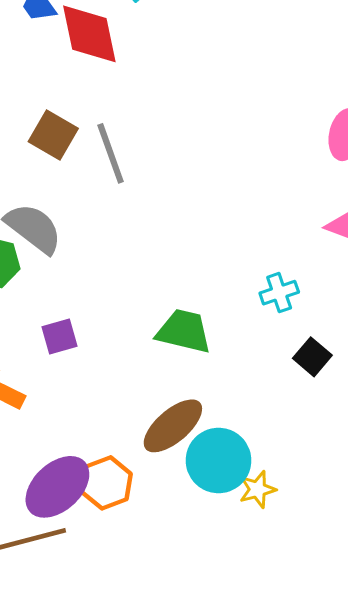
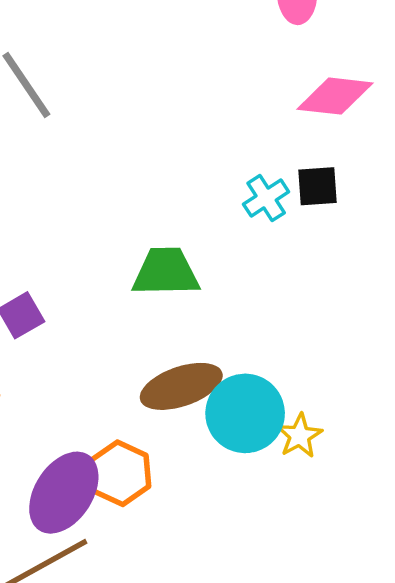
black square: (312, 357) -> (318, 186), moved, turned -30
brown ellipse: (173, 426) -> (181, 386), turned 36

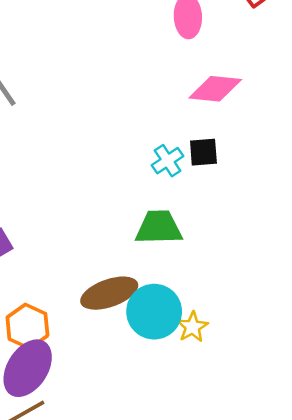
green trapezoid: (166, 272) -> (159, 227), moved
orange hexagon: (120, 473) -> (27, 326), moved

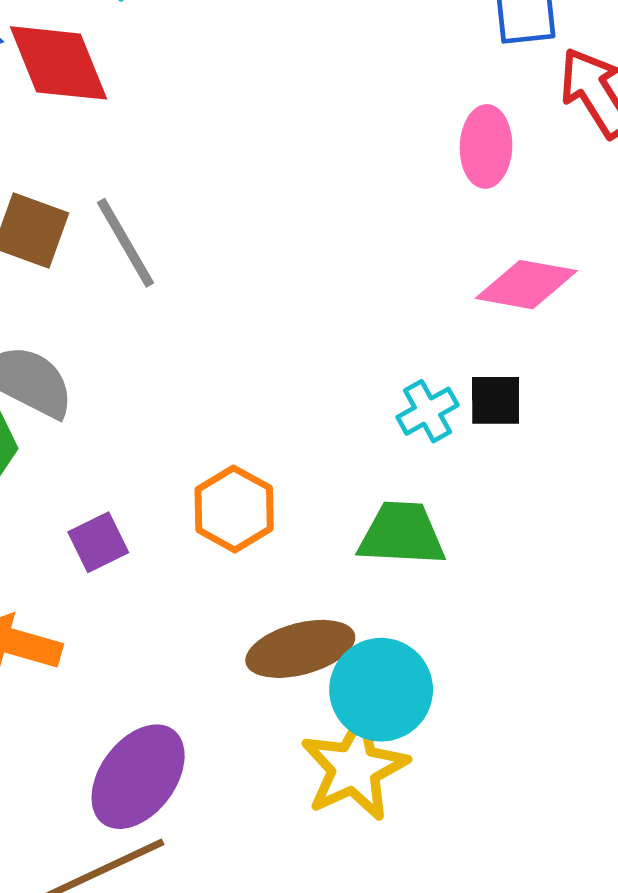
orange hexagon: (27, 326) -> (234, 509), moved
yellow star: (192, 327) -> (354, 768), moved, size x1.8

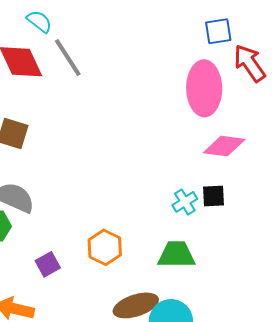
pink ellipse: (486, 146) -> (204, 88), size x1.6
gray line: (125, 243) -> (68, 58), moved

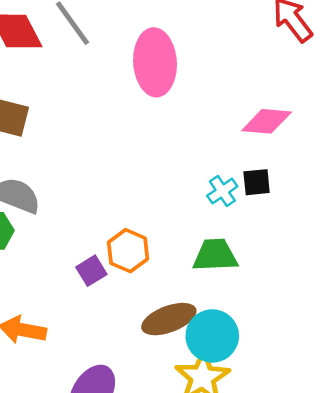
pink ellipse: (204, 88) -> (155, 62), moved
purple square: (48, 264) -> (91, 271), moved

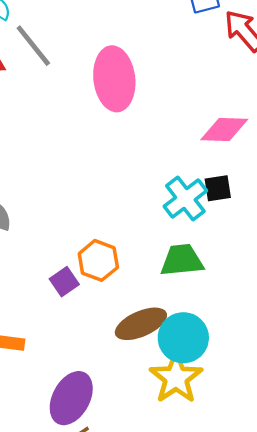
cyan cross: (222, 191) -> (185, 199), size x1.5

